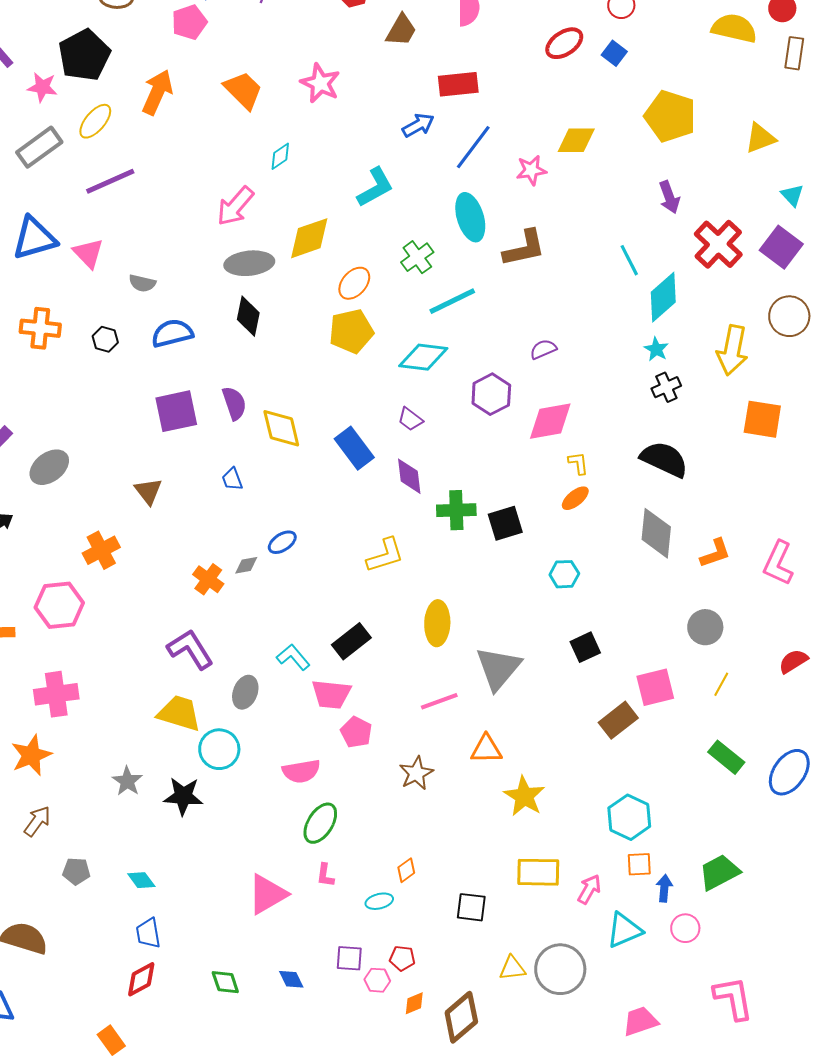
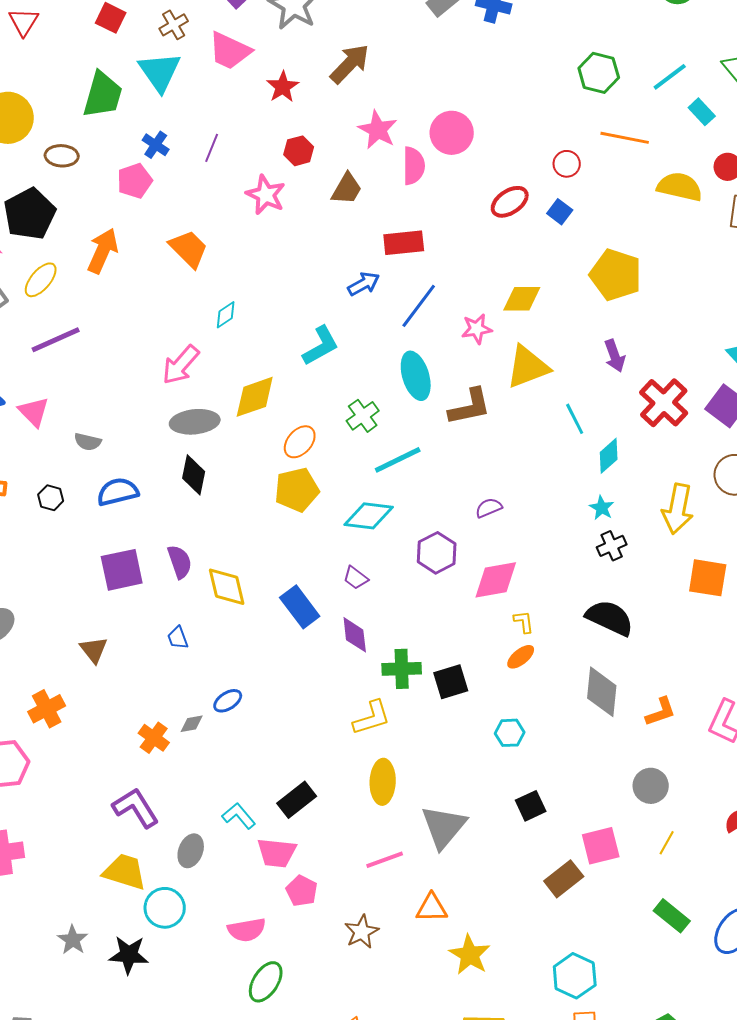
pink star: (320, 83) -> (266, 195), moved
yellow triangle: (760, 138) -> (528, 367), moved, size x1.4
cyan diamond: (663, 297) -> (609, 456), size x0.7
yellow L-shape: (385, 555) -> (372, 718), moved

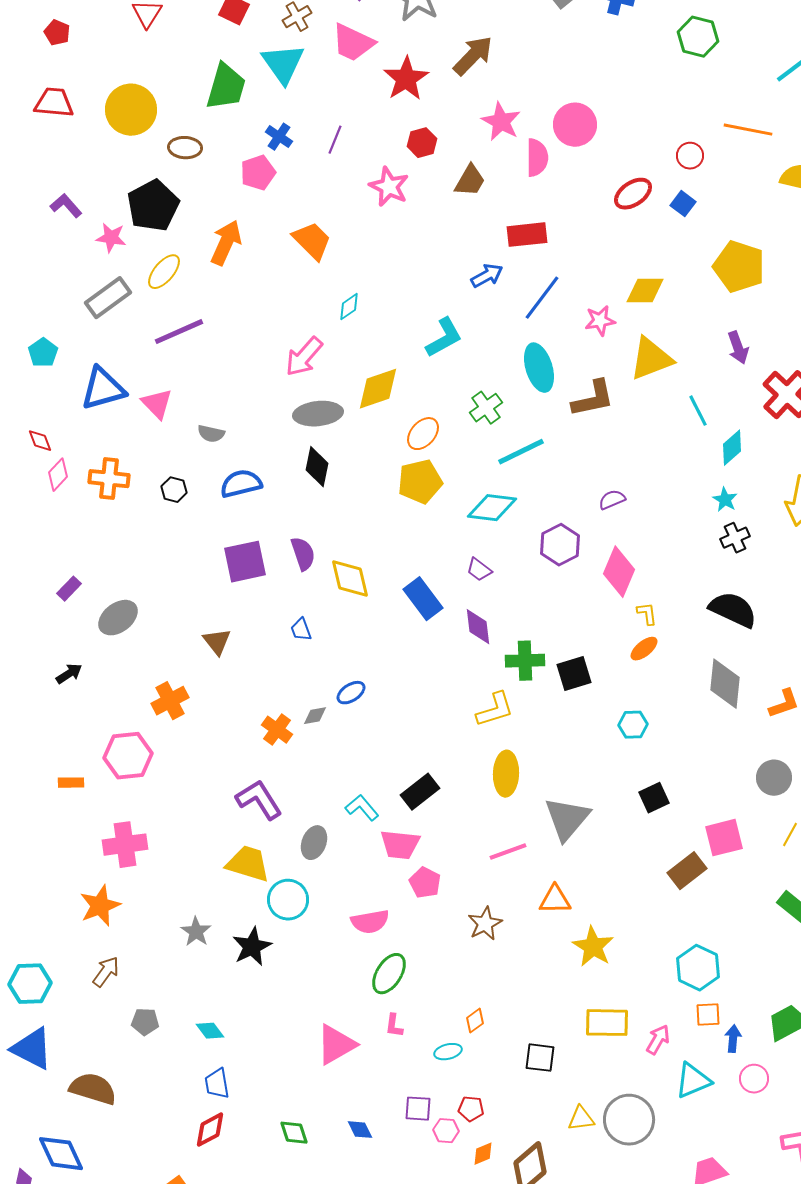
green hexagon: (599, 73) -> (698, 37), moved
red star: (283, 87) -> (406, 79), size x1.4
pink diamond: (496, 580) -> (619, 572), turned -57
black star: (129, 955) -> (252, 947), turned -30

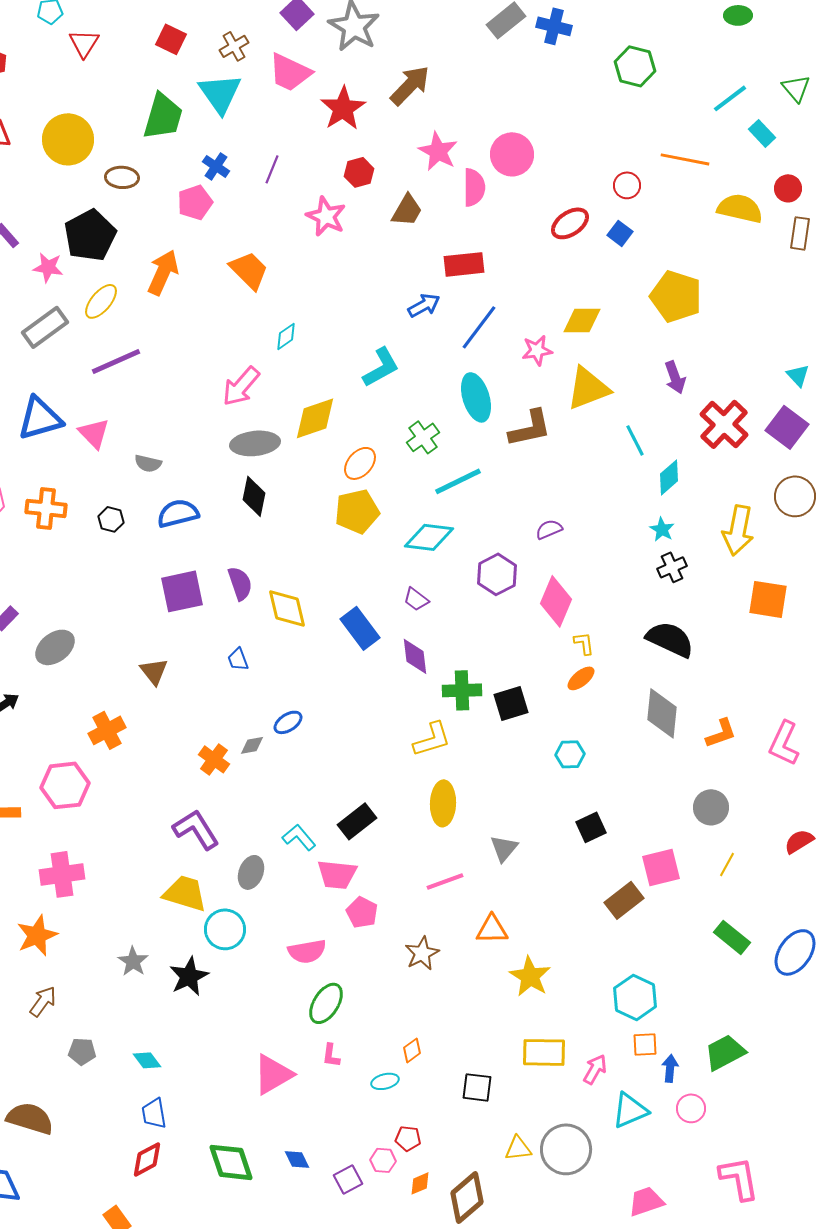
gray triangle: (567, 819) -> (504, 848), size x0.6
purple square: (418, 1109) -> (348, 1179), moved, turned -32
green diamond: (294, 1133) -> (231, 1162), size x1.6

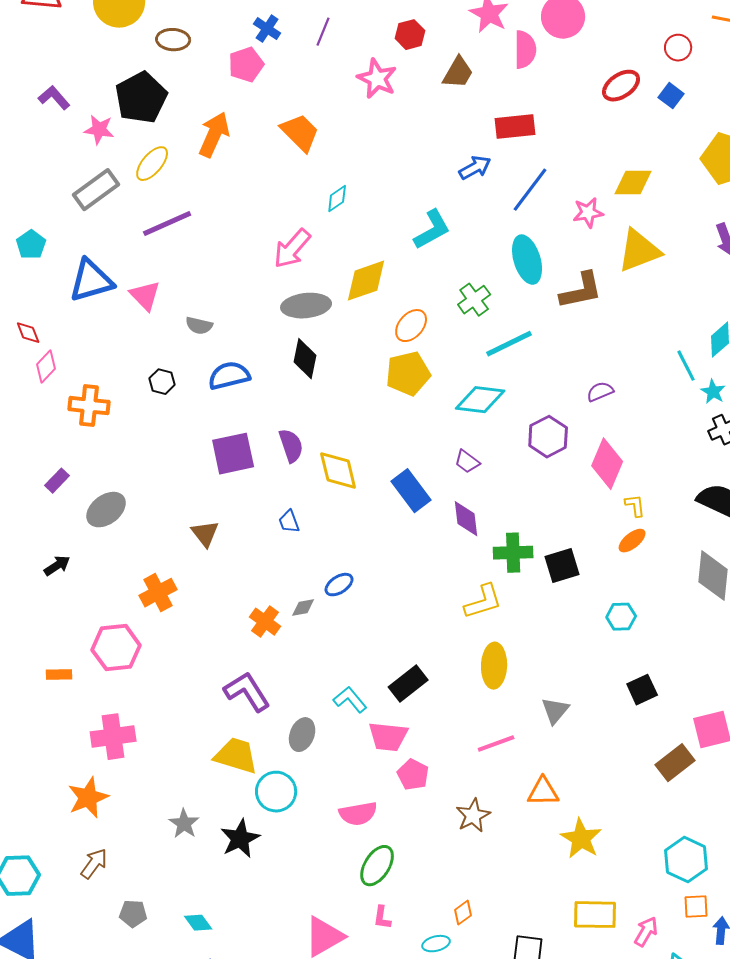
cyan line: (635, 440) -> (686, 366), moved
orange cross: (46, 508) -> (89, 406), moved

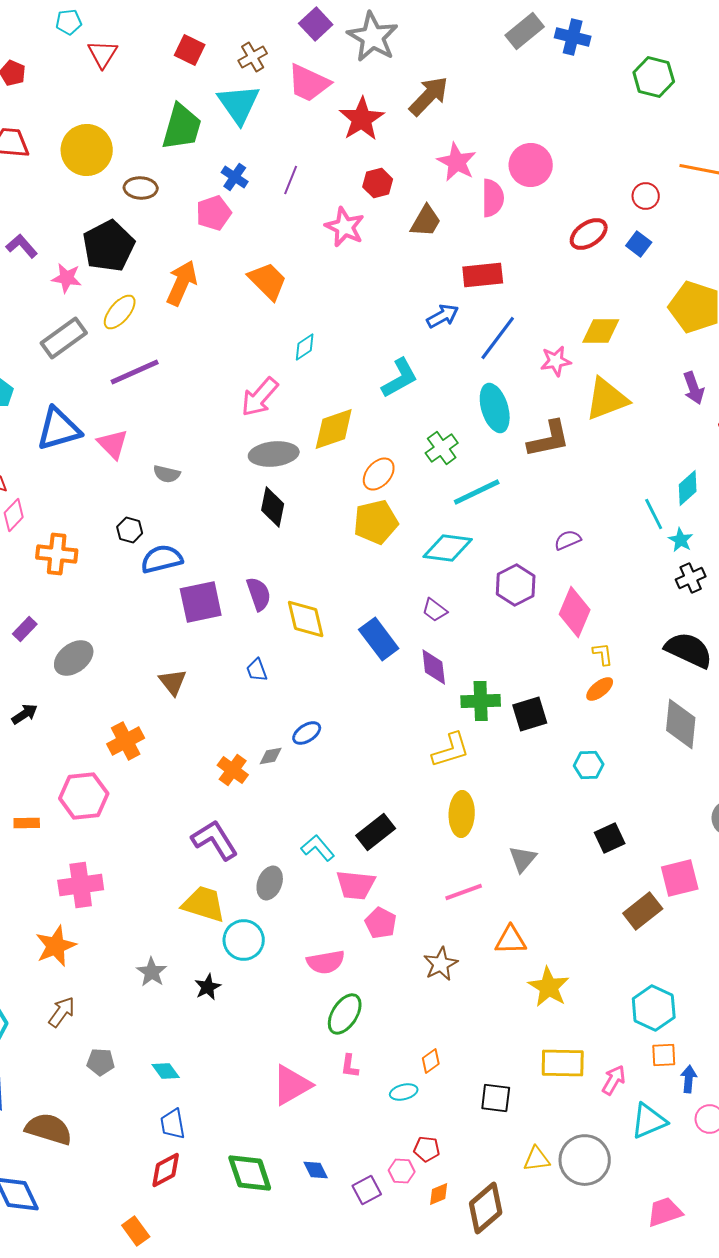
blue semicircle: (229, 376) -> (162, 559), moved
black star: (240, 839) -> (208, 987), size x0.7

